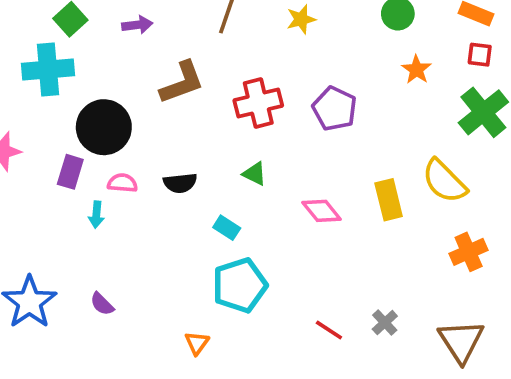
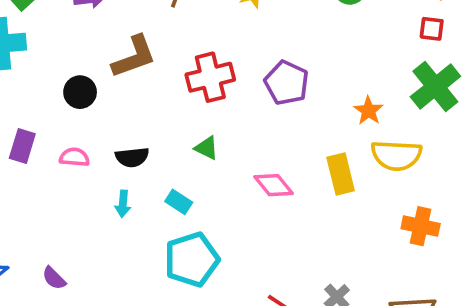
orange star: (416, 70) -> (368, 111), moved
black circle: (104, 127) -> (80, 92), moved, size x0.6
yellow semicircle: (444, 181) -> (396, 155), turned -42
cyan arrow: (96, 215) -> (123, 204), moved
orange cross: (469, 252) -> (421, 226), turned 36

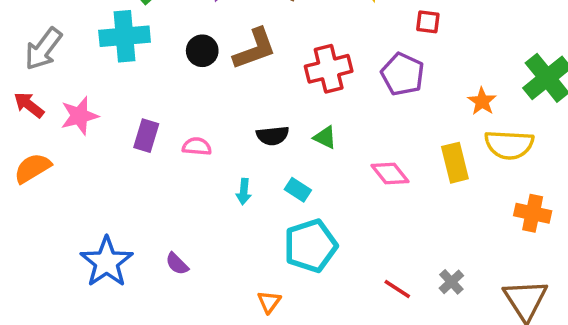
red square: (432, 29) -> (428, 22), moved
black circle: (80, 92) -> (202, 51), moved
black semicircle: (132, 157) -> (273, 136), moved

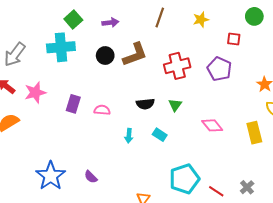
green triangle: (325, 137) -> (175, 105), turned 40
yellow rectangle: (455, 163) -> (254, 133), moved
cyan pentagon: (311, 246) -> (184, 179), moved

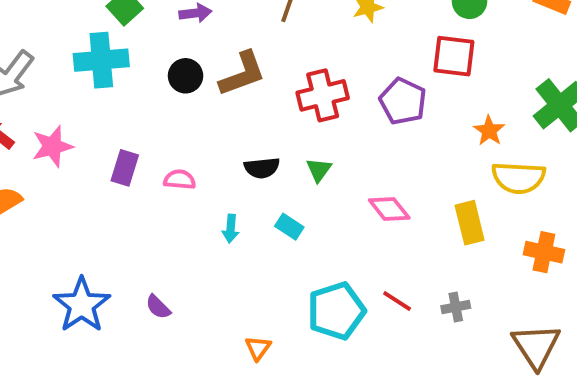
red square: (234, 39) -> (454, 56), moved, size x1.6
gray cross: (247, 187) -> (456, 307), moved, turned 32
red line: (216, 191) -> (397, 301), moved

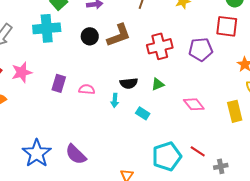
purple pentagon: (403, 101) -> (201, 49), turned -30
green triangle: (319, 170) -> (158, 84), turned 32
cyan arrow: (231, 229) -> (115, 100), moved
purple semicircle: (158, 307) -> (76, 154), size x1.6
gray cross: (456, 307) -> (221, 166), moved

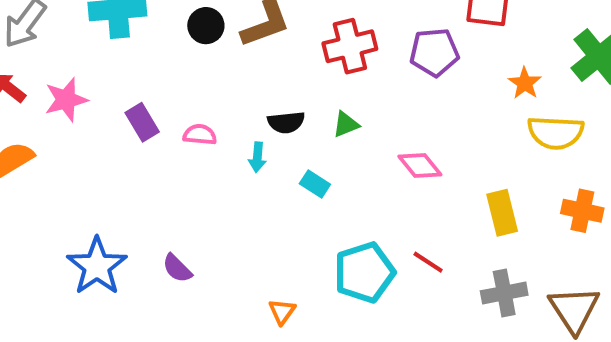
purple rectangle: (59, 83) -> (142, 122), turned -48
yellow rectangle: (235, 111) -> (502, 213), moved
purple semicircle: (76, 154) -> (177, 268), size x0.7
gray cross: (221, 166) -> (504, 293), moved, size x1.5

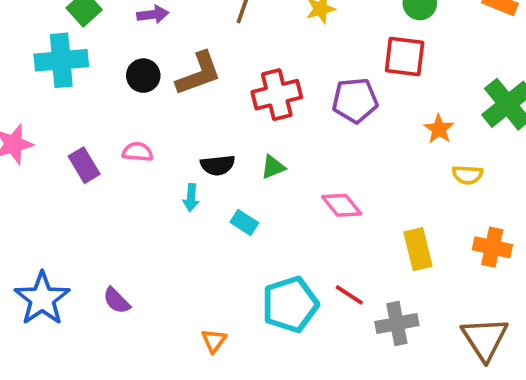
yellow semicircle: (556, 133) -> (468, 175), size x0.6
pink semicircle: (200, 135) -> (138, 152), moved
gray cross: (504, 293) -> (397, 324), moved

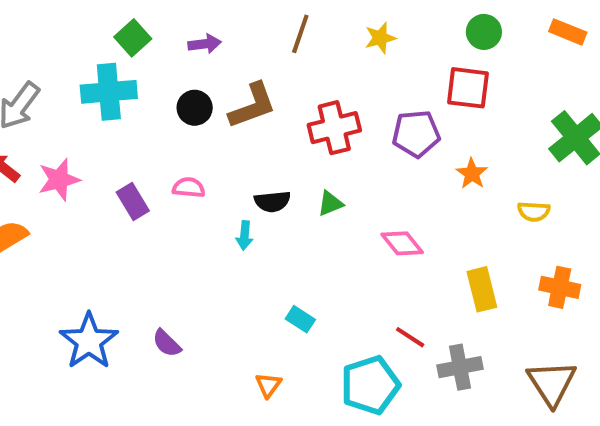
orange star: (439, 129) -> (472, 174), moved
cyan rectangle: (244, 222) -> (300, 319), moved
cyan pentagon: (290, 304) -> (370, 385), moved

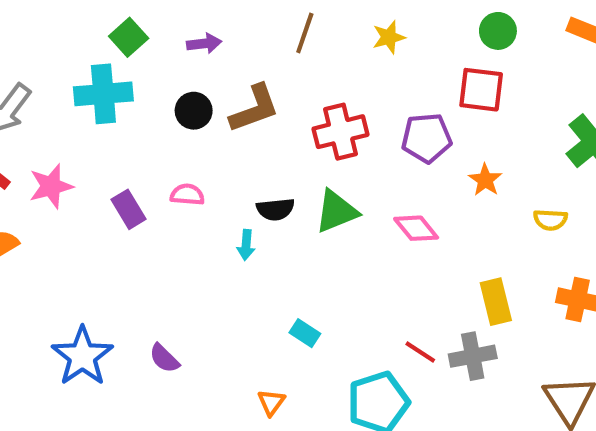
green triangle: (330, 204) -> (336, 211), size x1.6
pink diamond: (402, 243) -> (416, 228), moved
gray cross: (460, 367) -> (473, 356), moved

